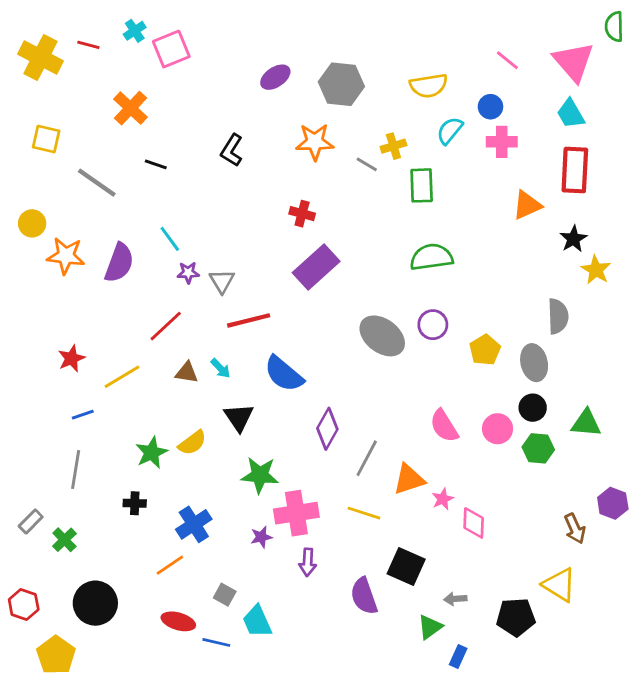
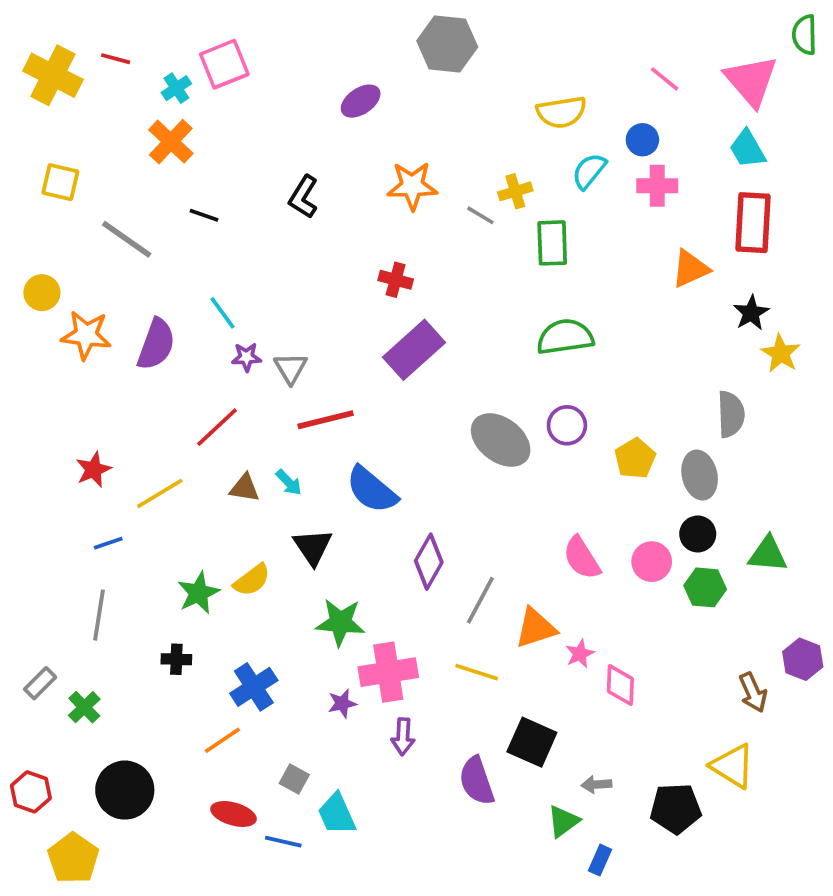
cyan cross: (135, 31) -> (176, 88), moved
gray hexagon: (341, 84) -> (447, 44), moved

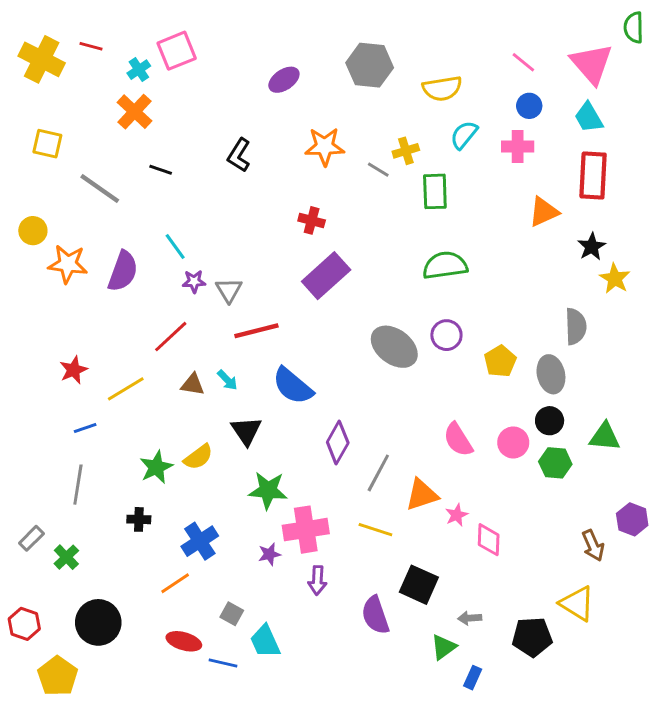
gray hexagon: (447, 44) -> (370, 65), moved
blue circle: (642, 140) -> (529, 106), moved

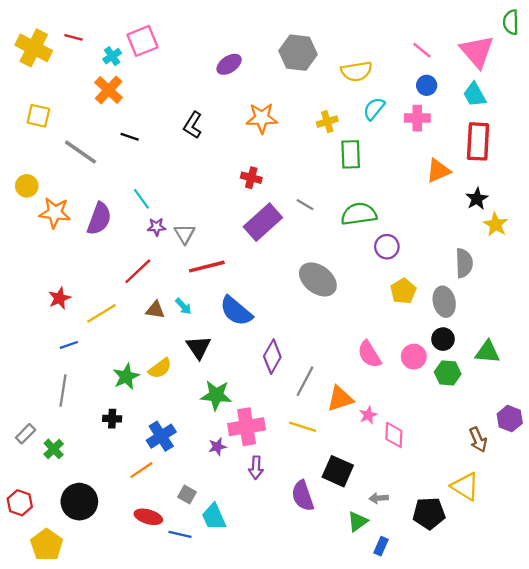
gray line: (378, 170) -> (305, 205), moved
purple circle: (446, 335) -> (387, 247), moved

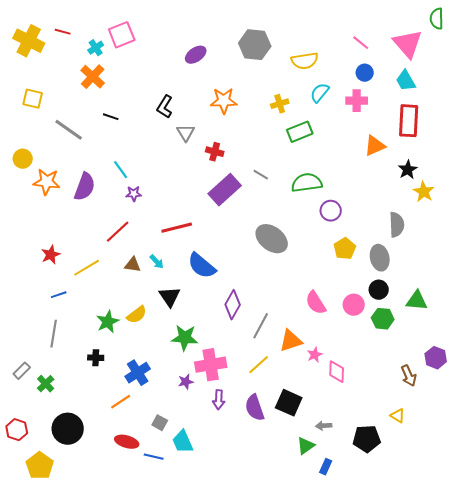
green rectangle: (351, 154) -> (300, 132), turned 70
gray triangle: (185, 234) -> (186, 133), moved
yellow line: (303, 427) -> (259, 365), turned -60
yellow triangle: (465, 486) -> (398, 416), size x0.6
purple semicircle: (303, 496) -> (255, 408), moved

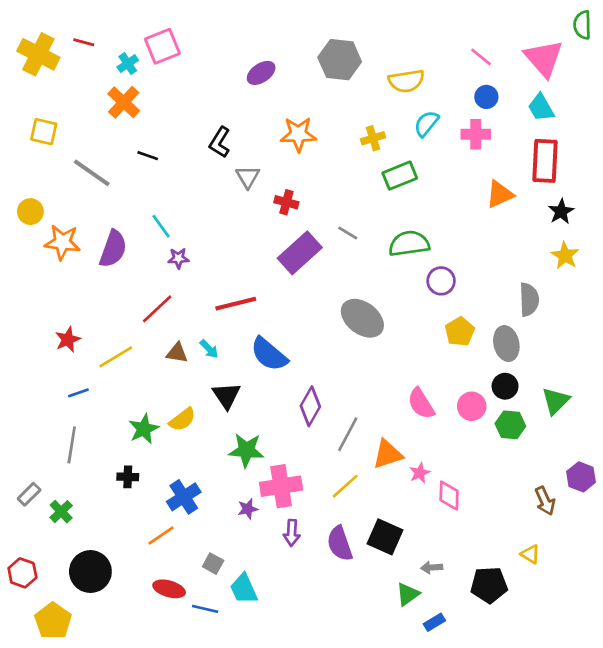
black star: (408, 170) -> (561, 212), moved
green triangle: (417, 301) -> (556, 401), turned -50
blue rectangle: (326, 467) -> (434, 622), turned 35

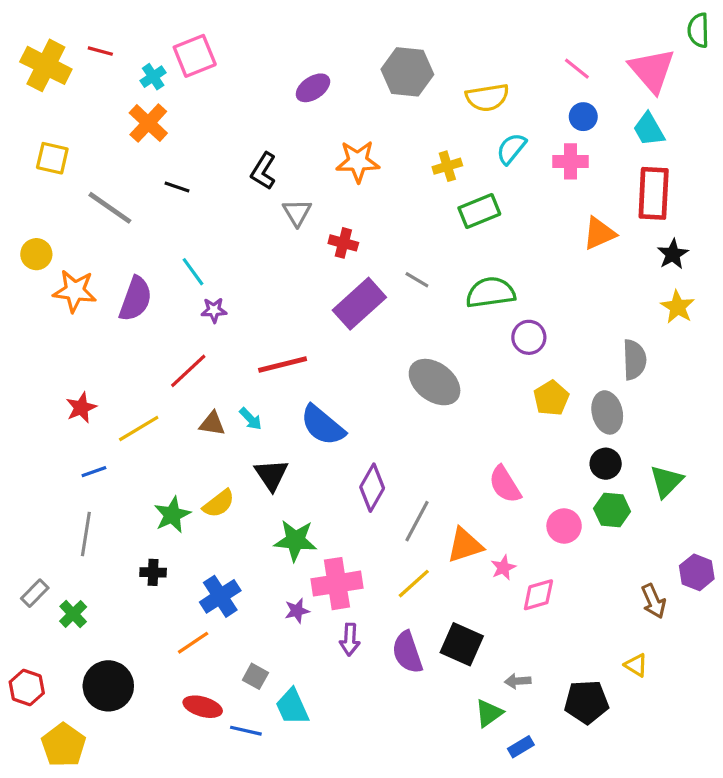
pink circle: (472, 406) -> (564, 526), moved
pink diamond: (449, 496) -> (538, 595), turned 72

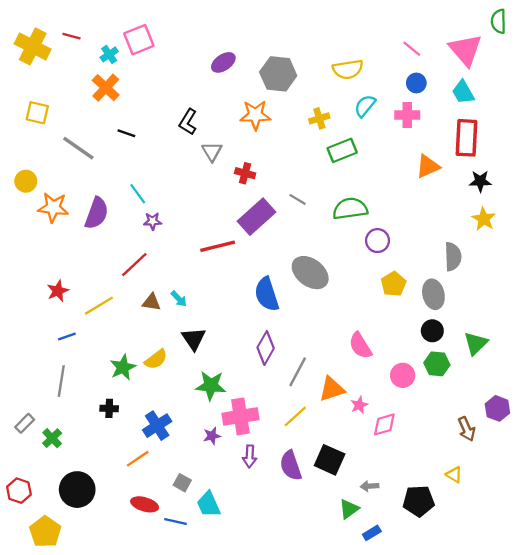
gray hexagon: (407, 72) -> (278, 74), moved
black star: (673, 254) -> (480, 181), turned 30
red line: (283, 364) -> (218, 246), moved
blue semicircle: (323, 425) -> (267, 294), moved, turned 32

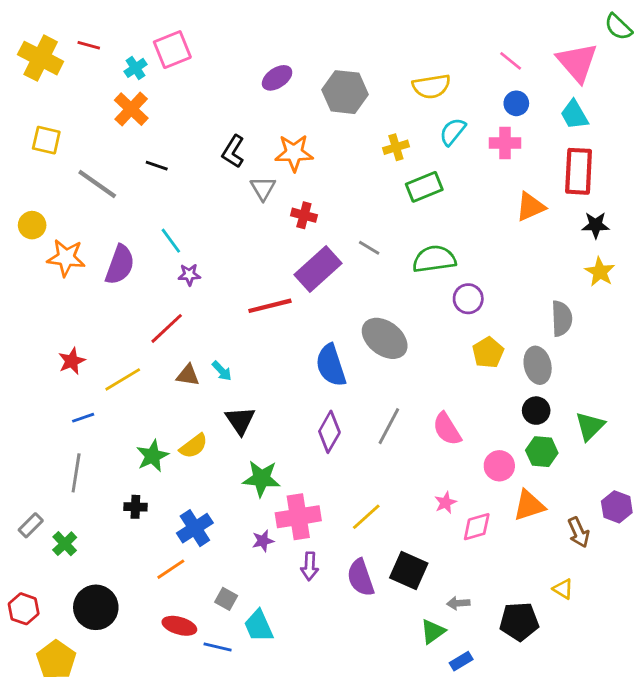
green semicircle: (499, 21) -> (618, 27), turned -45
orange star: (255, 115) -> (294, 153), moved
gray line: (298, 372) -> (389, 426), moved
orange triangle: (332, 389) -> (529, 505), moved

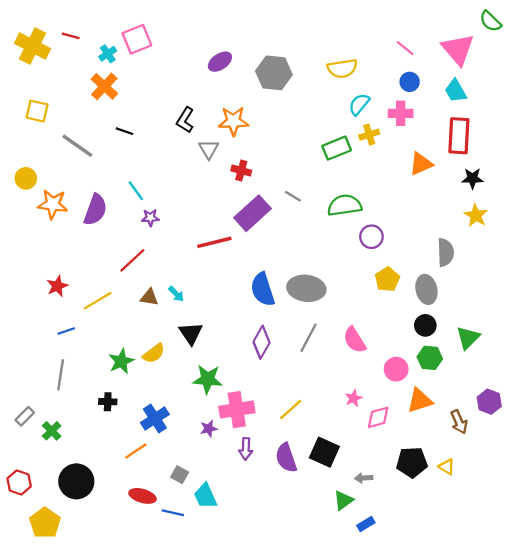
yellow cross: (396, 147) -> (369, 135), moved
gray ellipse: (385, 338) -> (306, 288), moved, turned -30
black pentagon: (519, 622) -> (412, 462), moved

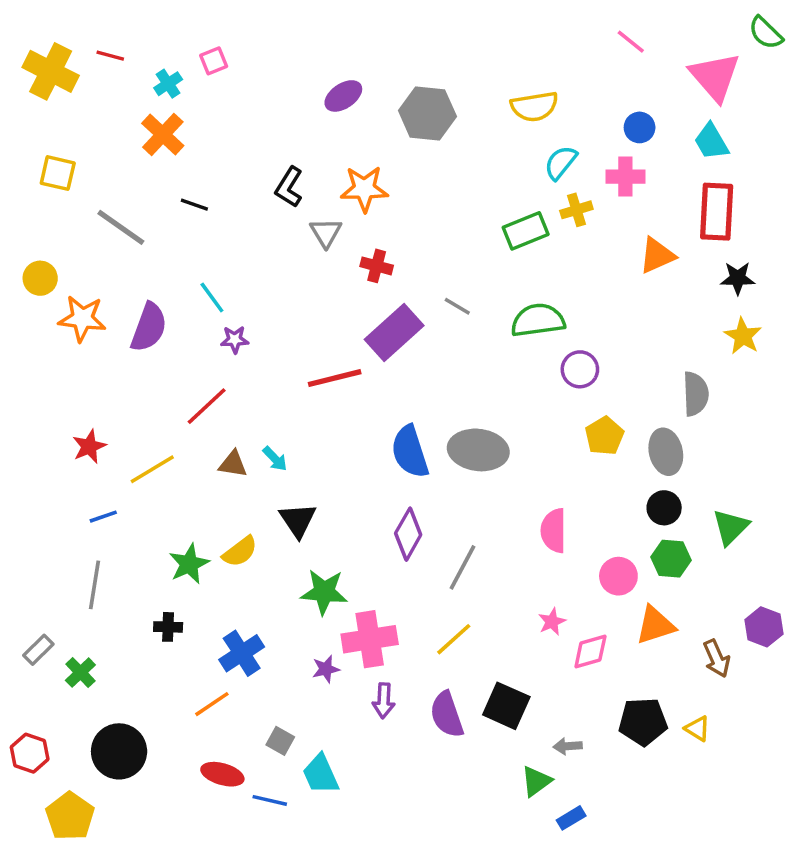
pink square: (137, 39) -> (214, 61), size x0.6
pink line: (405, 48) -> (631, 42), moved
gray line: (309, 338) -> (462, 567), moved
pink semicircle: (355, 340) -> (554, 531), turned 32

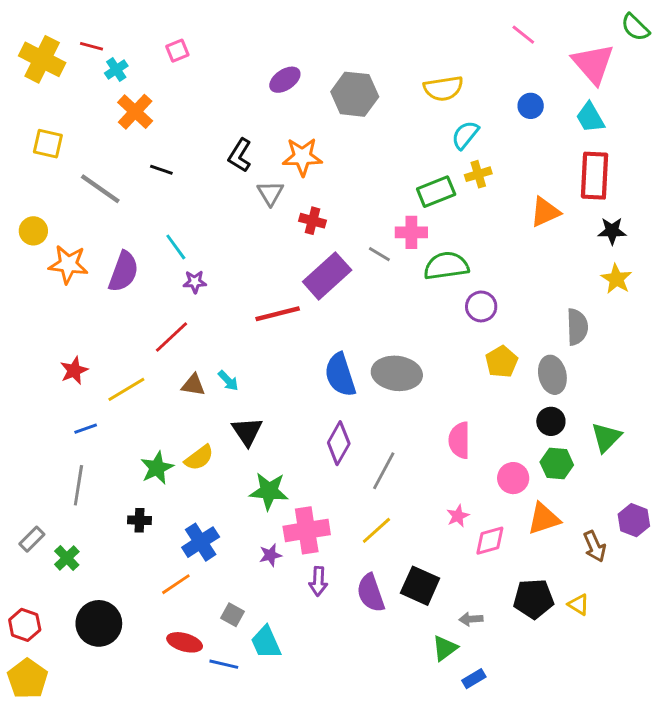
cyan cross: (168, 84) -> (116, 70), moved
pink cross: (625, 177) -> (411, 232), moved
yellow pentagon: (70, 816) -> (28, 679), moved

